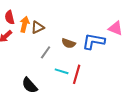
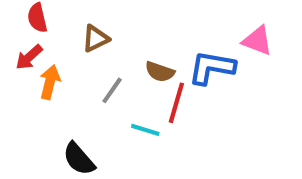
orange arrow: (25, 24) -> (50, 82), moved
red line: (77, 74) -> (176, 103), moved

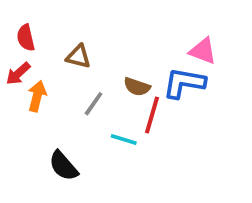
brown triangle: (95, 39) -> (78, 57), turned 40
pink triangle: (257, 41) -> (203, 51), moved

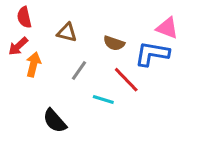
brown semicircle: (137, 87) -> (114, 43), moved
red line: (152, 115) -> (126, 80), turned -60

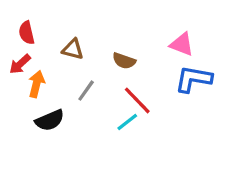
blue L-shape: (152, 54) -> (193, 79), moved
cyan line: (103, 99) -> (127, 122), moved, turned -55
black semicircle: (55, 121) -> (50, 120), moved, turned -72

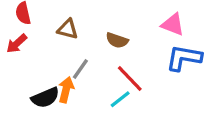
orange arrow: (36, 84) -> (66, 90), moved

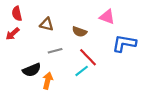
pink triangle: (173, 24) -> (107, 17), moved
gray line: (80, 69) -> (55, 51), turned 40
orange arrow: (66, 90) -> (48, 81), moved

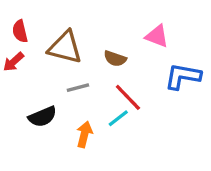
brown triangle: (47, 24) -> (65, 47), size x1.6
orange arrow: (48, 81) -> (84, 134), moved

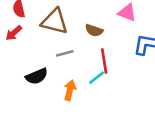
red line: (128, 97) -> (104, 61), turned 35

